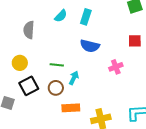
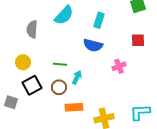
cyan semicircle: (61, 16) -> (64, 15), size x1.5
cyan rectangle: (86, 17) -> (99, 20), moved

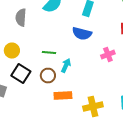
black square: (32, 85) -> (21, 74), turned -30

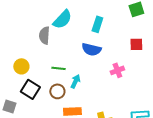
gray semicircle: (21, 18) -> (44, 35), moved

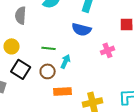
gray semicircle: (44, 35) -> (21, 15), moved

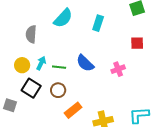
blue semicircle: (82, 29) -> (85, 63), moved, turned 30
cyan arrow: (66, 61) -> (41, 63), moved
orange rectangle: (63, 91) -> (73, 110), turned -36

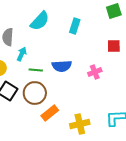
cyan arrow: (41, 63) -> (22, 54), moved
blue semicircle: (85, 63) -> (62, 66), turned -48
brown circle: (58, 90) -> (35, 93), size x1.5

